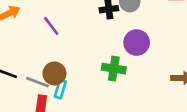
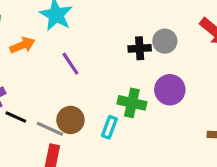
green cross: (114, 69) -> (132, 103), moved
cyan rectangle: (60, 89) -> (109, 127), moved

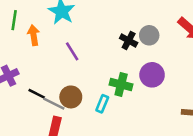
orange arrow: (22, 45) -> (34, 35), turned -78
black cross: (140, 48) -> (129, 40), turned 30
black line: (16, 117) -> (37, 94), moved

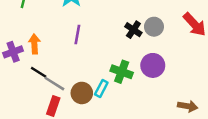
orange arrow: (34, 35) -> (34, 44), moved
purple line: (72, 51) -> (77, 34), turned 36
brown circle: (71, 97) -> (82, 93), moved

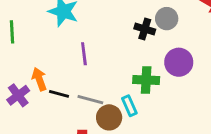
black line: (39, 72) -> (59, 94), moved
gray line: (54, 84) -> (90, 100), moved
cyan rectangle: (101, 89) -> (129, 106), turned -35

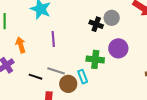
orange arrow: (39, 79) -> (21, 45), moved
black line: (59, 94) -> (35, 77), moved

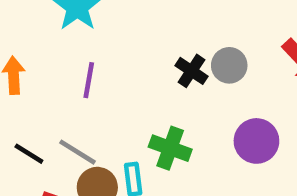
purple circle: (118, 48) -> (256, 141), moved

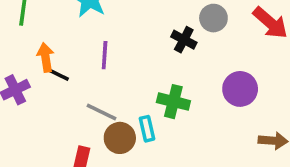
gray circle: (229, 65) -> (213, 18), moved
black line: (29, 154) -> (57, 74), moved

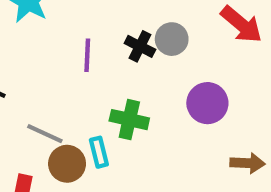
gray circle: (213, 18) -> (172, 39), moved
purple line: (105, 55) -> (87, 55), moved

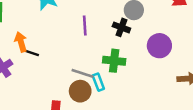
black cross: (140, 46) -> (121, 27), moved
gray line: (45, 134) -> (82, 73), moved

